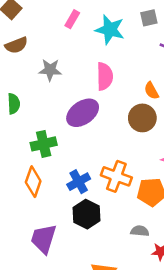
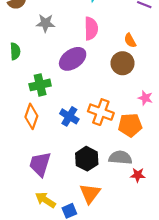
blue cross: (79, 182) -> (69, 116), turned -30
black hexagon: (86, 214) -> (87, 159), moved
gray semicircle: (140, 231) -> (120, 158), size x1.5

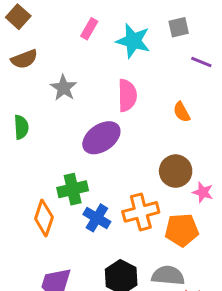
gray star: (45, 23) -> (64, 88), turned 30
brown circle: (123, 63) -> (176, 171), moved
green cross: (40, 85) -> (73, 189), moved
orange cross: (101, 112) -> (141, 212), turned -35

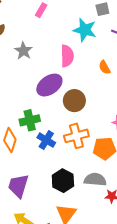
cyan star: (133, 41) -> (85, 30), moved
brown circle: (176, 171) -> (74, 101), moved

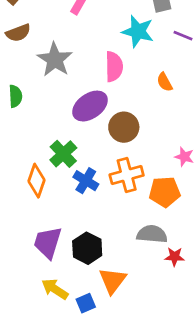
gray star: (23, 51) -> (55, 60), size x1.4
green cross: (30, 120) -> (63, 154), turned -30
black hexagon: (63, 181) -> (87, 248), moved

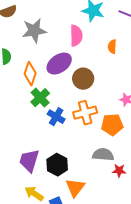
gray star: (55, 60) -> (34, 31), turned 30
orange semicircle: (165, 82) -> (112, 47), turned 32
orange diamond: (37, 181) -> (30, 74), moved

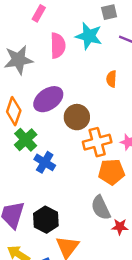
pink semicircle: (76, 36) -> (58, 46), moved
orange cross: (85, 113) -> (97, 142), moved
gray semicircle: (103, 155) -> (101, 208), turned -120

